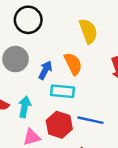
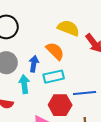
yellow semicircle: (88, 31) -> (68, 28), moved, turned -30
cyan arrow: (25, 107) -> (24, 84), moved

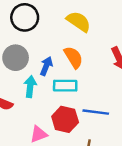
yellow semicircle: (68, 28) -> (79, 22), moved

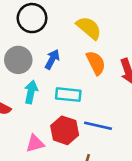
orange semicircle: (73, 57) -> (96, 63), moved
blue arrow: (46, 66) -> (52, 59), moved

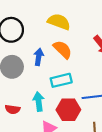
orange semicircle: (96, 63) -> (63, 50), moved
cyan arrow: (31, 92) -> (39, 102), moved

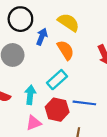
blue arrow: (39, 57) -> (42, 37), moved
cyan rectangle: (61, 80) -> (57, 80), turned -42

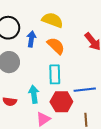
cyan rectangle: (57, 80) -> (55, 74), turned -36

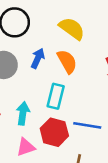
blue arrow: (31, 39) -> (38, 58), moved

